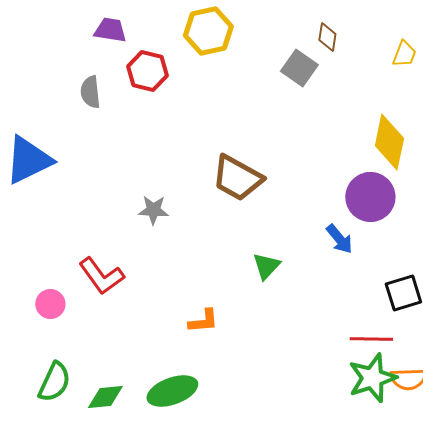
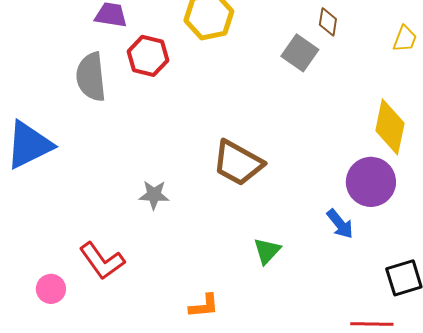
gray semicircle: (90, 92) -> (91, 77), size x1.5

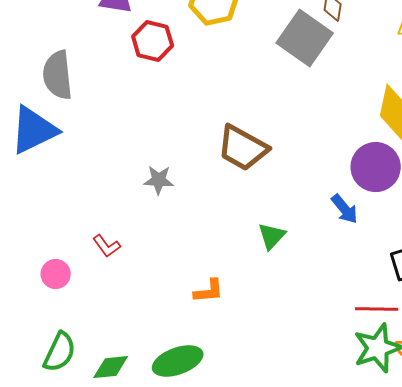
gray square: (300, 53) -> (305, 38), size x1.5
gray semicircle: (91, 77) -> (58, 75), moved
red L-shape: (102, 261) -> (107, 246), size x0.6

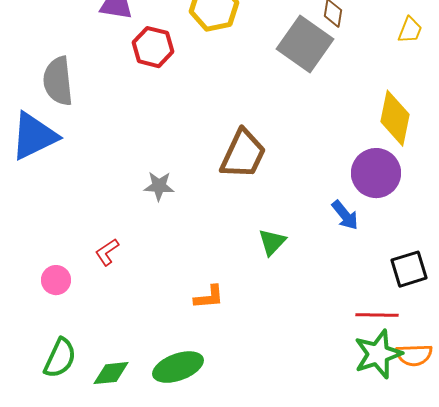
brown trapezoid: (243, 148) -> (243, 154), turned -94
red L-shape: (107, 246) -> (107, 252), turned 92

